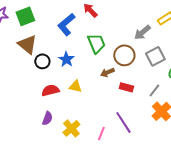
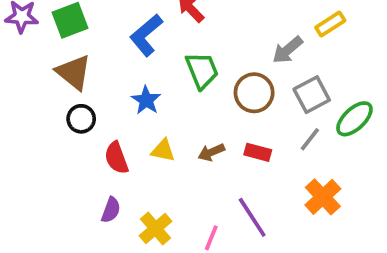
black circle: (42, 61) -> (81, 119), moved
brown arrow: (107, 72) -> (211, 152), moved
red semicircle: (50, 90) -> (116, 158), turned -96
gray line: (154, 90) -> (310, 139), moved

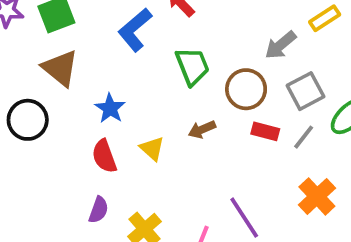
blue star: (146, 100) -> (110, 108), moved
black circle: (81, 119) -> (28, 120), moved, size x1.4
yellow triangle: (163, 150) -> (152, 149), turned 30
brown arrow: (211, 152) -> (202, 129), moved
red rectangle: (258, 152) -> (265, 131), moved

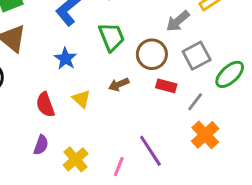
blue star: (110, 108) -> (65, 59), moved
gray line: (304, 137) -> (195, 102), moved

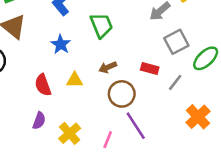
brown circle: (152, 54) -> (122, 94), moved
yellow triangle: (81, 99) -> (75, 80), turned -42
orange cross: (205, 135) -> (198, 117), moved

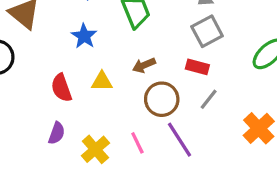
gray square: (176, 42) -> (207, 31), moved
gray line: (175, 82) -> (209, 99), moved
pink line: (108, 140) -> (137, 143), moved, turned -48

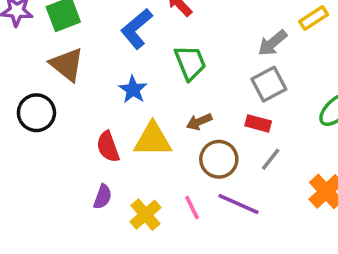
yellow triangle: (102, 81) -> (153, 140), size x1.6
purple line: (180, 140) -> (238, 204), turned -33

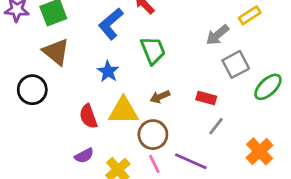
gray square: (269, 84) -> (236, 64), moved
brown circle: (219, 159) -> (153, 135), moved
purple semicircle: (103, 197) -> (84, 156), turned 42

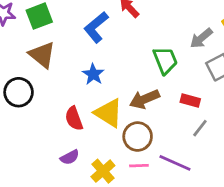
green trapezoid: (153, 50) -> (165, 60), moved
brown arrow: (160, 97) -> (145, 99), size x1.5
yellow triangle: (123, 111) -> (109, 113), turned 32
pink line: (154, 164) -> (139, 166), turned -66

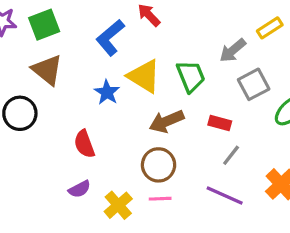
yellow triangle: (109, 113) -> (144, 76), moved
purple line: (175, 163) -> (225, 196), moved

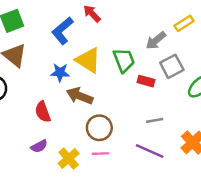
blue star: (107, 92) -> (60, 72), turned -30
brown arrow: (167, 121) -> (80, 96), moved, turned 45
red rectangle: (220, 123) -> (146, 81), moved
gray line: (231, 155) -> (155, 120), turned 42

